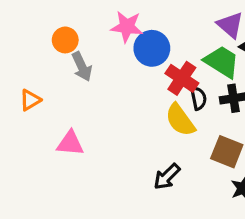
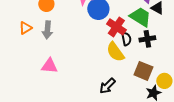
gray arrow: (82, 67) -> (47, 30), moved, turned 30
orange triangle: (30, 100) -> (25, 28), moved

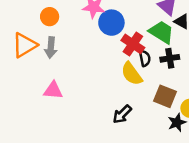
orange triangle: (25, 28) -> (25, 45), size x1.6

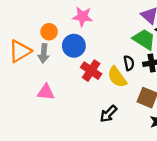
orange circle: (50, 17) -> (49, 32), moved
blue circle: (111, 23) -> (74, 46), moved
red cross: (133, 44) -> (91, 71), moved

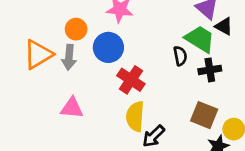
black semicircle: (129, 63) -> (180, 56), moved
yellow semicircle: (117, 77) -> (135, 116), moved, turned 40

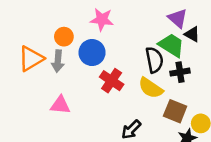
black semicircle: (180, 56) -> (154, 60), size x1.5
yellow semicircle: (135, 116) -> (151, 88), moved, turned -60

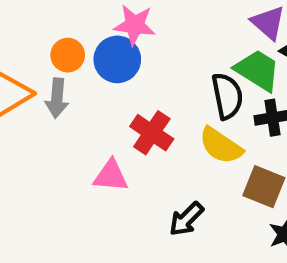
blue circle: (92, 53) -> (117, 59), moved
pink triangle: (60, 105) -> (111, 176), moved

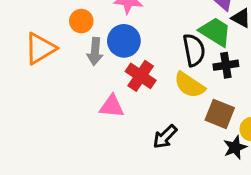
blue circle: (117, 59) -> (124, 41), moved
gray arrow: (57, 98) -> (95, 52), moved

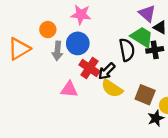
black cross: (226, 65) -> (155, 50), moved
yellow semicircle: (189, 85) -> (112, 88), moved
black arrow: (165, 137) -> (107, 71), moved

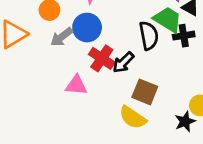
gray arrow: (57, 51) -> (62, 37), turned 48
yellow semicircle: (112, 88) -> (133, 117), moved
brown square: (145, 95) -> (145, 92), moved

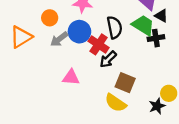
black semicircle: (149, 36) -> (115, 27), moved
red cross: (102, 58) -> (99, 44), moved

